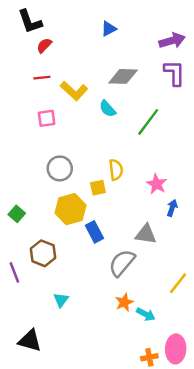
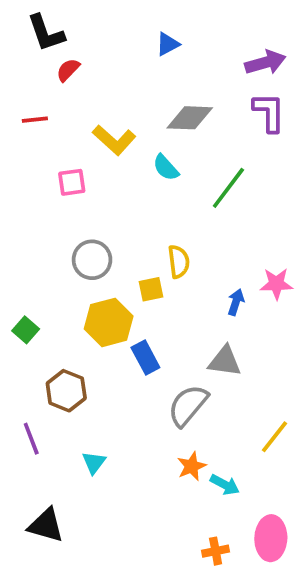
red line: (42, 78) -> (35, 120), moved
pink star: (157, 184) -> (276, 284), moved, turned -30
blue arrow: (172, 208) -> (236, 302), moved
purple line: (14, 272) -> (31, 439), moved
orange cross: (149, 357) -> (216, 551), moved

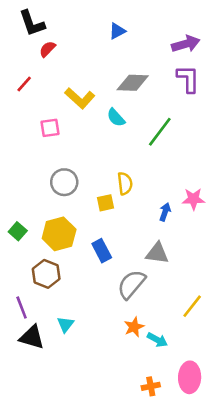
red line: (35, 120) -> (24, 84), turned -42
yellow hexagon: (109, 322) -> (59, 234), moved
black triangle: (46, 525) -> (32, 337), moved

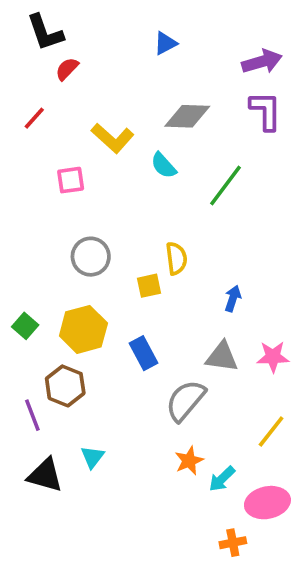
pink star: (193, 199) -> (273, 357), moved
purple line: (22, 308) -> (32, 415), moved
cyan arrow: (157, 340) -> (222, 479), turned 108
pink ellipse: (190, 377) -> (267, 503), moved, turned 76
orange cross: (151, 386) -> (233, 543), moved

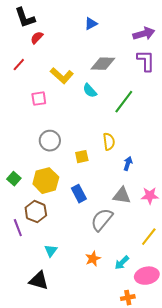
yellow semicircle: (176, 258) -> (109, 142), moved
orange star: (189, 461) -> (93, 259), moved
black triangle: (45, 475) -> (39, 281), moved

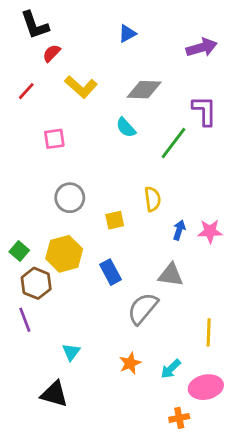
purple L-shape: (146, 61) -> (204, 111), moved
yellow L-shape: (62, 76) -> (81, 87), moved
pink star: (150, 196) -> (210, 231), moved
brown hexagon: (36, 212) -> (36, 283), moved
yellow line: (149, 237) -> (209, 332), turned -36

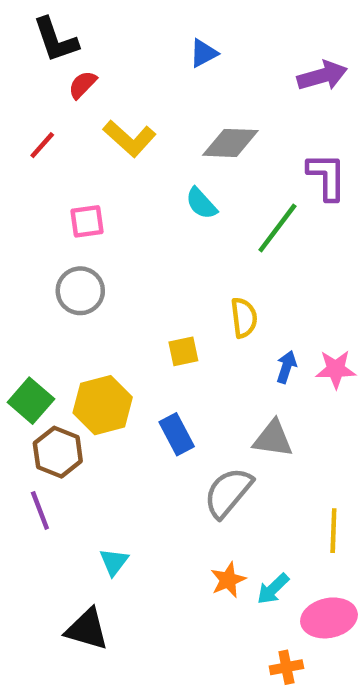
gray circle: (70, 198) -> (80, 291), moved
green square: (19, 251) -> (31, 401), size x1.4
orange star: (130, 363) -> (228, 580), moved

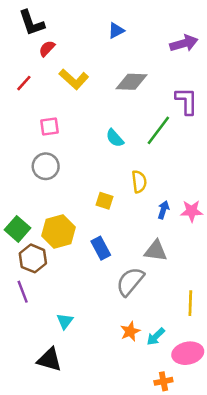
cyan semicircle: (201, 203) -> (115, 138), moved
yellow square: (183, 351) -> (105, 201), turned 30

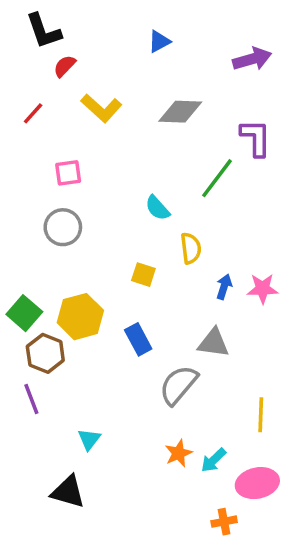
cyan semicircle: (115, 138) -> (157, 208), moved

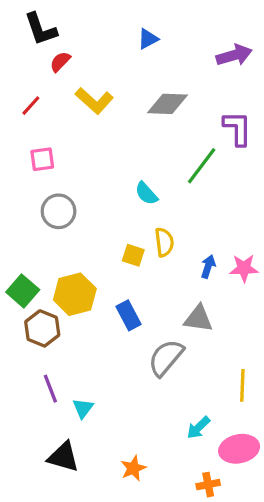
pink square: (68, 173) -> (42, 159), moved
yellow semicircle: (191, 248) -> (164, 242), moved
purple line: (31, 399) -> (50, 389), moved
orange star: (178, 453) -> (133, 468), moved

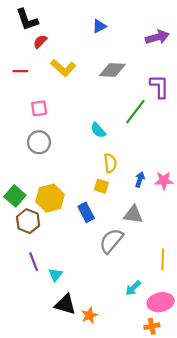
red line: (31, 106) -> (20, 71), turned 48
pink square: (42, 159) -> (39, 108), moved
yellow square: (133, 255) -> (101, 186), moved
black triangle: (63, 457) -> (65, 304), moved
orange cross: (208, 485) -> (152, 326), moved

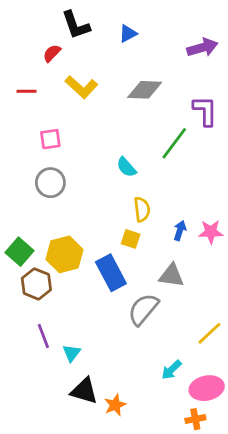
black L-shape: (27, 20) -> (76, 25), moved
blue rectangle: (86, 212) -> (111, 273), size x1.4
yellow line: (163, 259) -> (209, 333), turned 45

